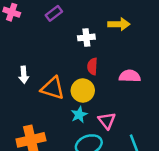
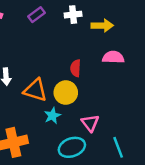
white cross: (86, 37) -> (73, 15), moved
pink semicircle: (130, 76) -> (113, 57), moved
cyan star: (79, 115) -> (52, 116), moved

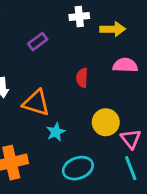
purple rectangle: (37, 15) -> (38, 42), moved
yellow circle: (66, 93) -> (106, 122), moved
pink triangle: (90, 123) -> (131, 139), moved

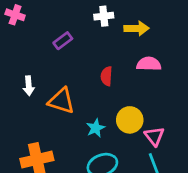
cyan star: (56, 132) -> (96, 128), moved

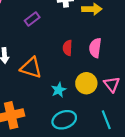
pink semicircle: (149, 64) -> (95, 48), moved, turned -84
pink triangle: (154, 136) -> (112, 84), moved

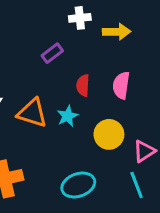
purple rectangle: (32, 19) -> (52, 53), moved
pink triangle: (112, 84) -> (144, 151), moved, turned 35
cyan star: (59, 90) -> (68, 116), moved

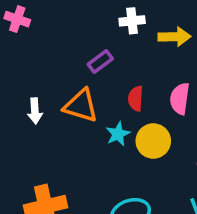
orange triangle: (32, 113) -> (81, 106), moved
yellow circle: (109, 134) -> (153, 141), moved

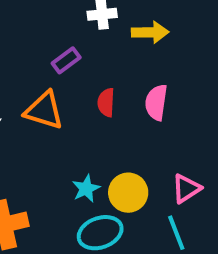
cyan star: (118, 134) -> (86, 189), moved
yellow circle: (153, 141) -> (128, 193), moved

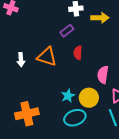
purple rectangle: (66, 60) -> (67, 31), moved
pink semicircle: (156, 102) -> (103, 75), moved

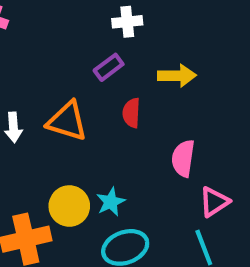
yellow arrow: (100, 18) -> (177, 76), moved
yellow circle: (89, 98) -> (69, 206), moved

